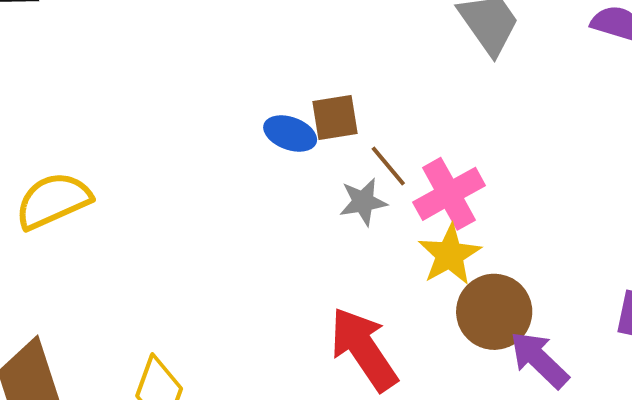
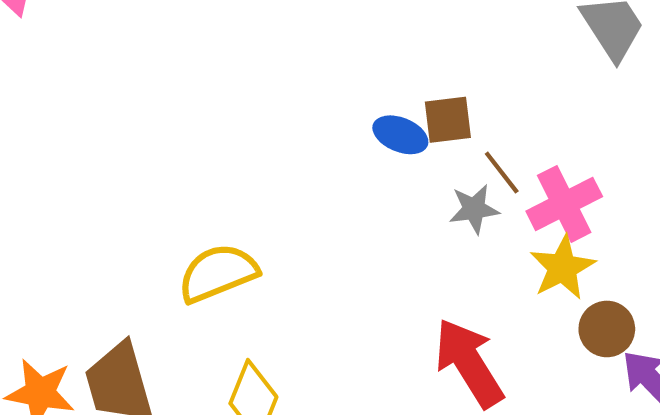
yellow semicircle: (53, 201) -> (218, 273), moved
brown circle: (494, 312) -> (607, 329), size x0.7

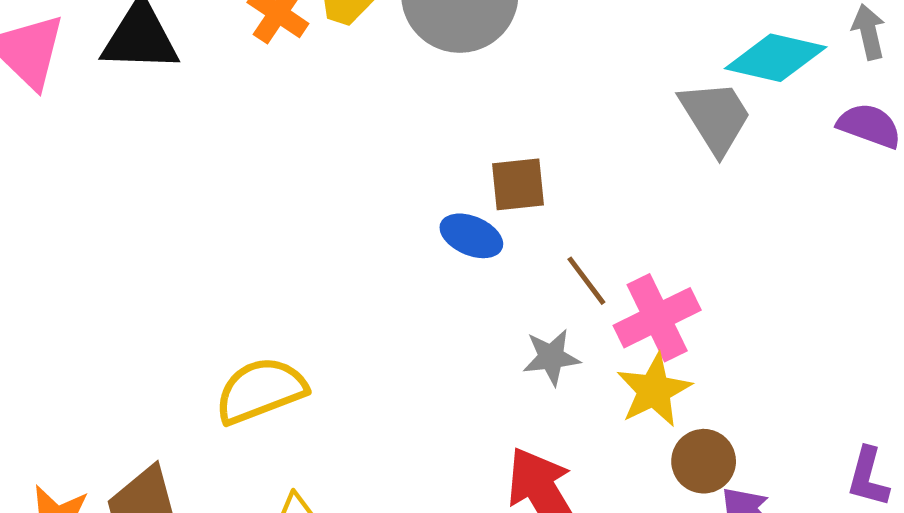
brown square: (448, 120) -> (518, 184), moved
gray star: (474, 209) -> (551, 357), moved

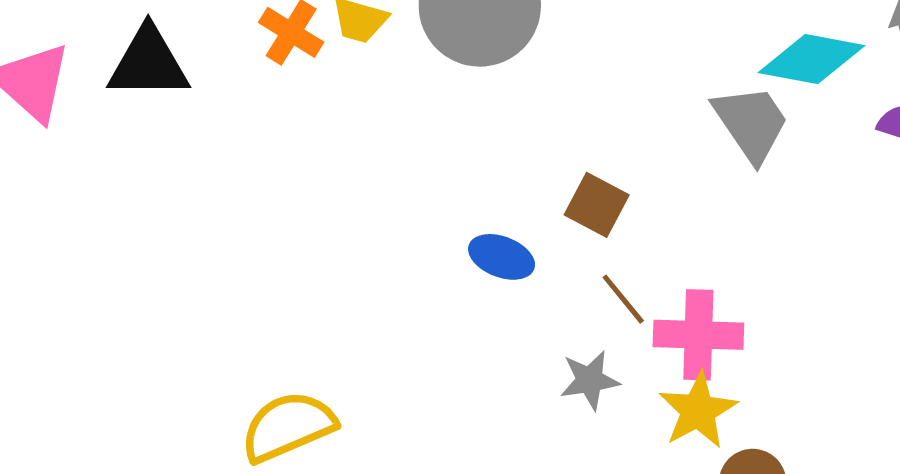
brown square: (518, 184) -> (597, 205), moved, turned 36
pink cross: (657, 318) -> (698, 335), turned 30

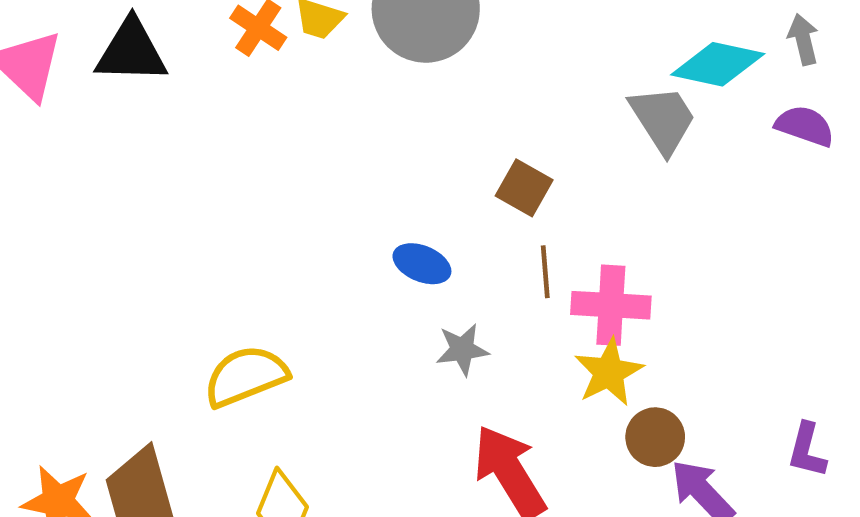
blue ellipse: (502, 257) -> (422, 264), moved
brown line: (623, 299) -> (545, 272), turned 33
gray star: (590, 380) -> (462, 349), moved

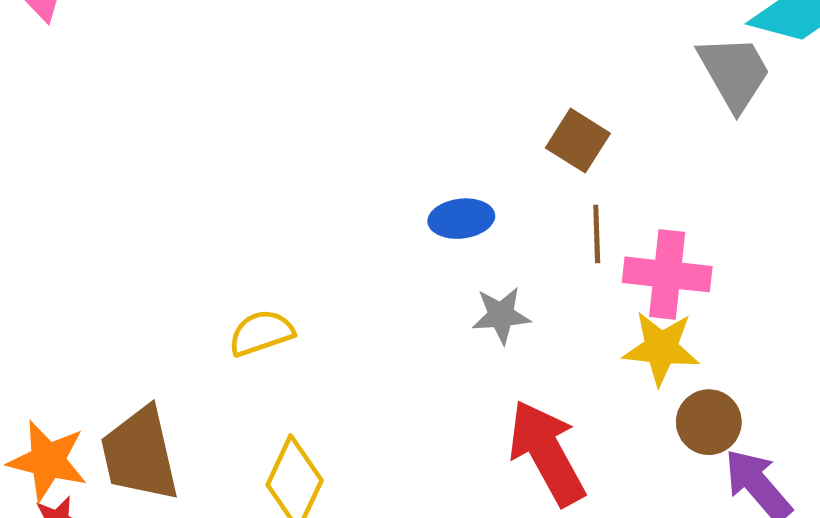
blue ellipse: (422, 264) -> (461, 219), turned -32
yellow star: (609, 372) -> (661, 348), turned 30
yellow semicircle: (246, 376) -> (261, 333), size x0.7

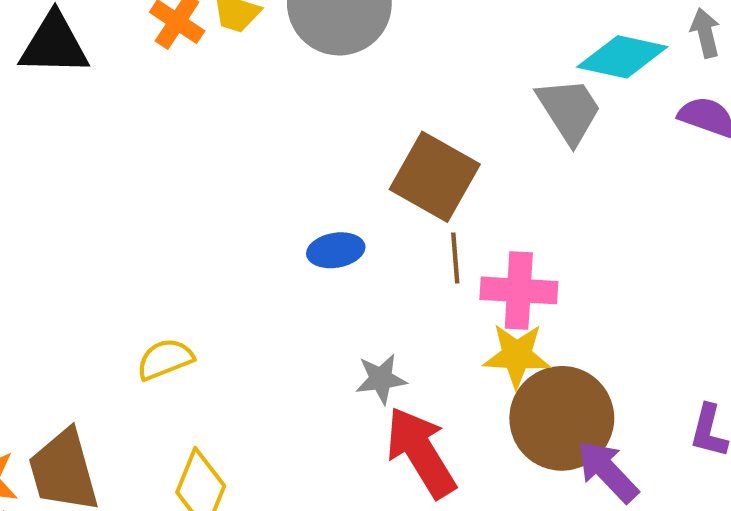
brown square: (578, 141) -> (435, 177), size x1.6
gray star: (501, 315) -> (381, 379), moved
brown circle: (709, 422) -> (562, 418), size x1.8

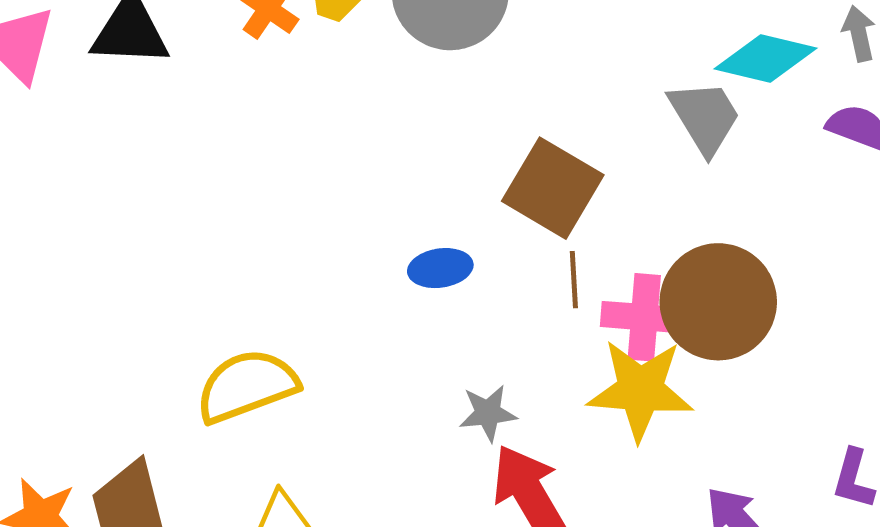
yellow star: (517, 355) -> (640, 390), size x1.4
yellow semicircle: (165, 359) -> (247, 386), size x1.6
brown circle: (562, 418) -> (718, 302), moved

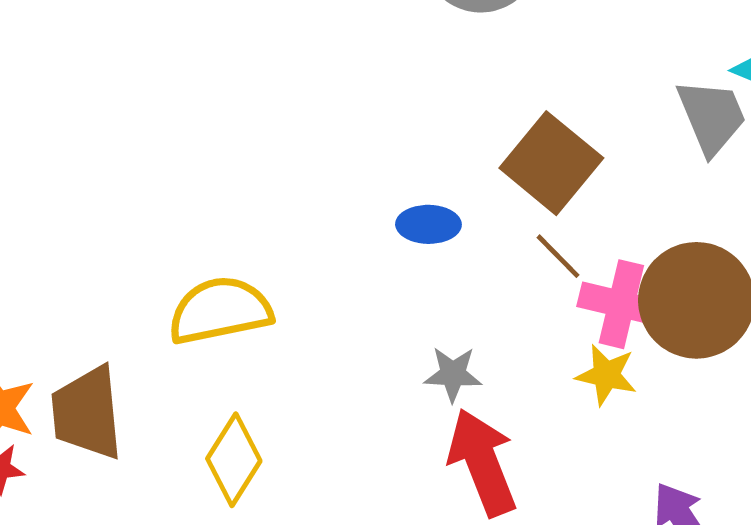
brown line: (574, 280) -> (558, 256), turned -50
yellow star: (640, 390) -> (606, 375), size x0.6

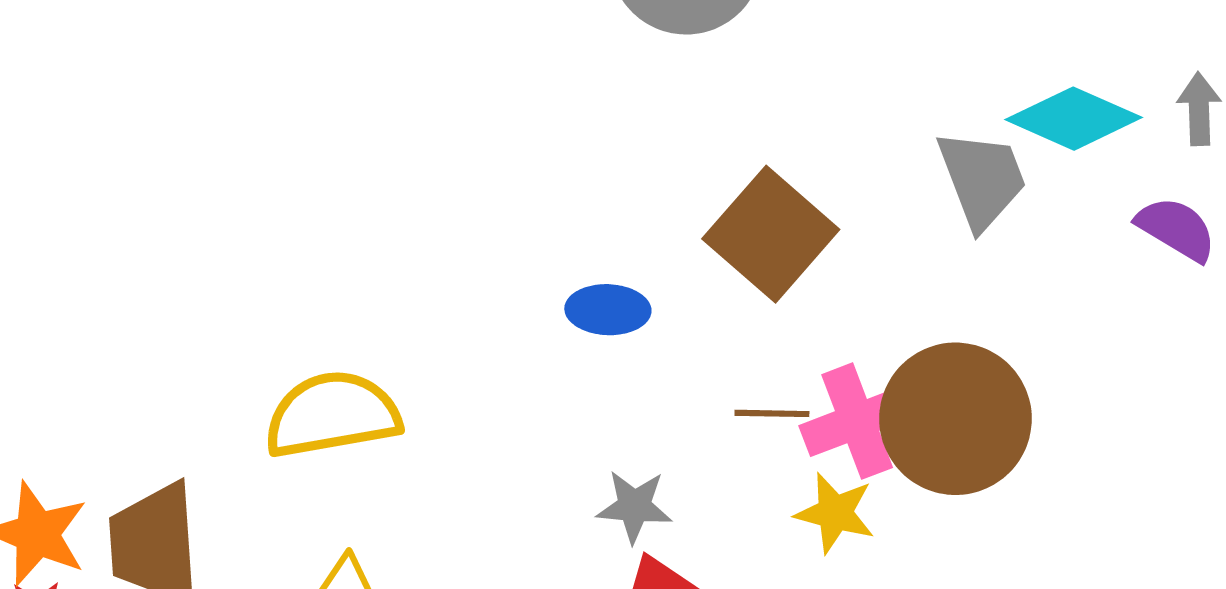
brown line: (558, 256) -> (772, 413), moved, turned -46
pink cross: (621, 304) -> (857, 421), turned -36

